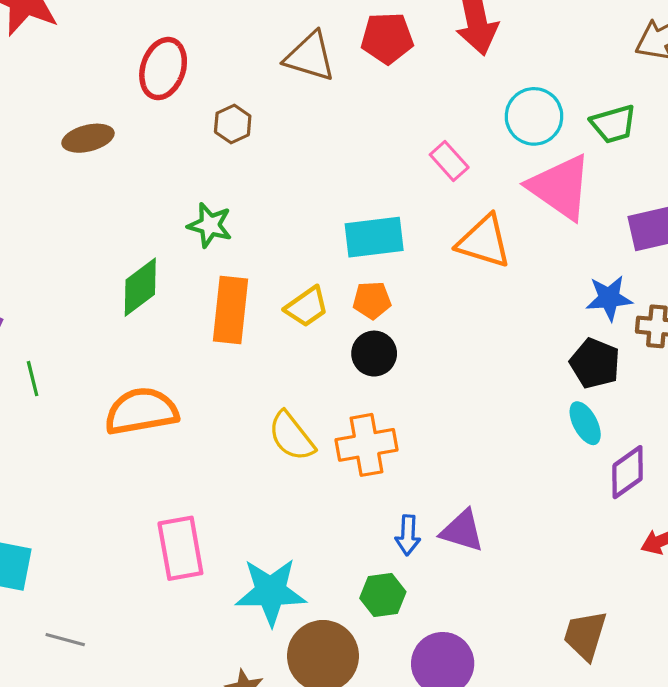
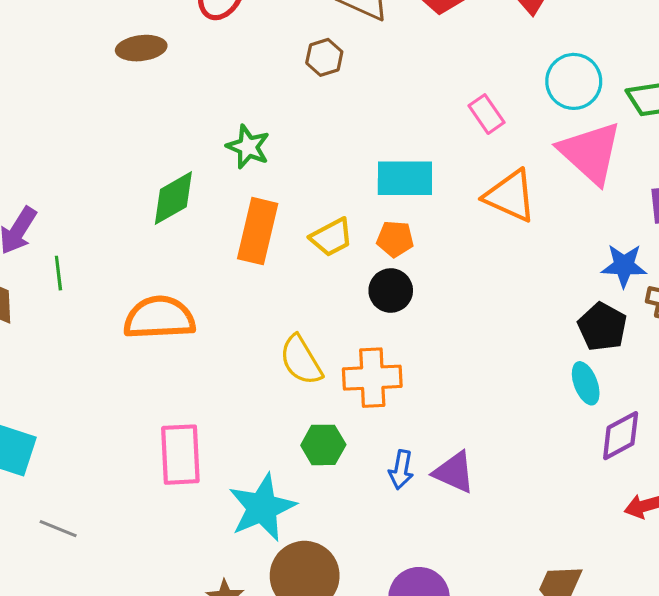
brown hexagon: (233, 124) -> (324, 57), moved
cyan star: (271, 592) -> (262, 508), turned -30
green hexagon: (383, 595) -> (323, 445), moved

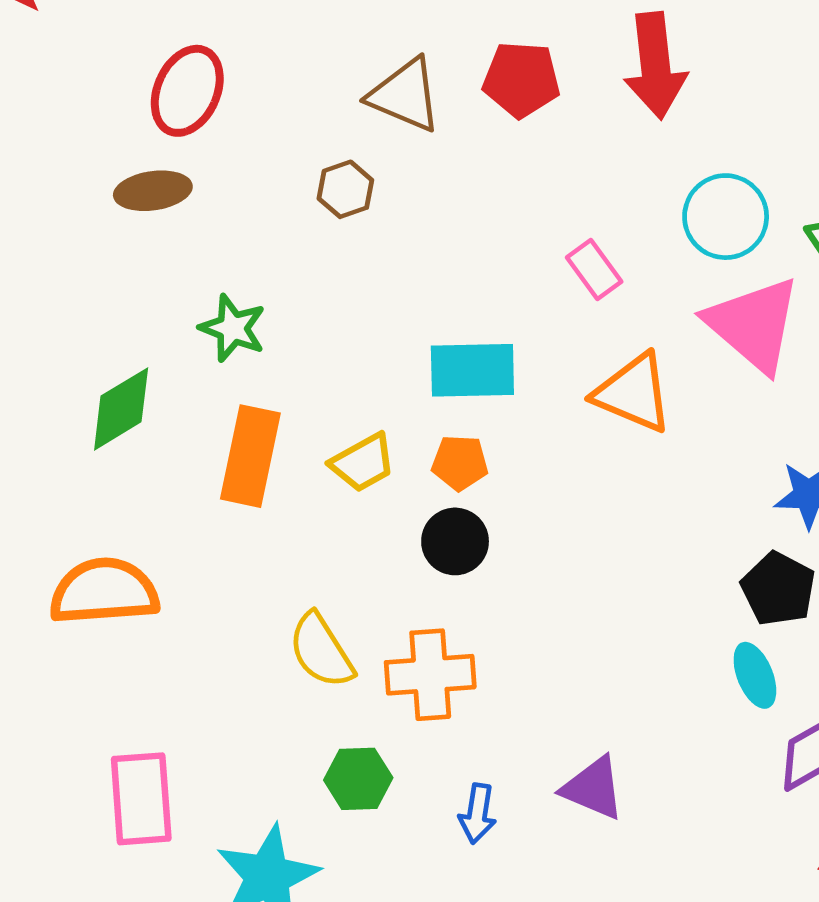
brown ellipse: (141, 48) -> (153, 191), moved
purple triangle: (454, 472) -> (593, 788), moved

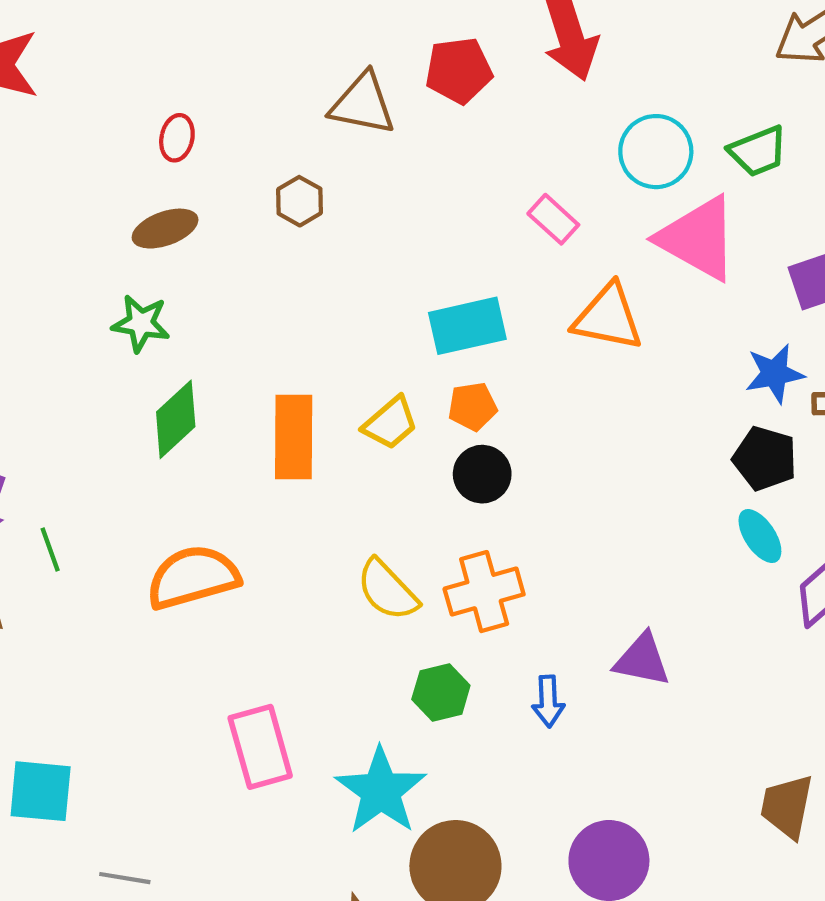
red ellipse: (187, 91) -> (177, 138), size x0.6
brown hexagon: (345, 189) -> (300, 201), moved
green star: (233, 328) -> (141, 323), moved

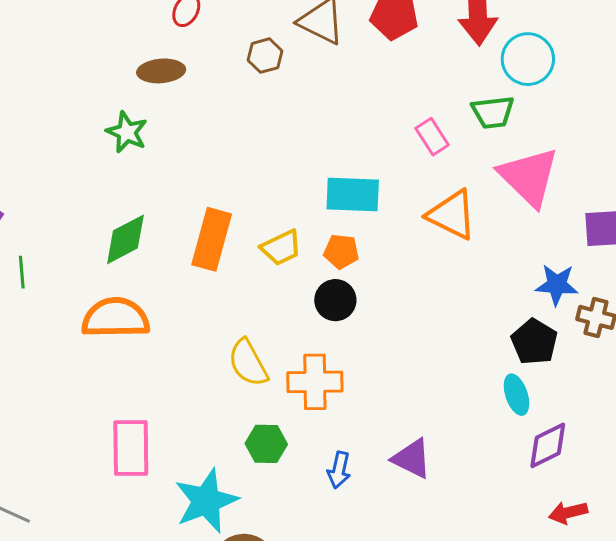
green trapezoid: (758, 151) -> (493, 112), moved
cyan circle: (656, 152) -> (528, 59), moved
brown hexagon: (300, 201) -> (265, 56), moved
green diamond: (176, 419) -> (125, 239), moved

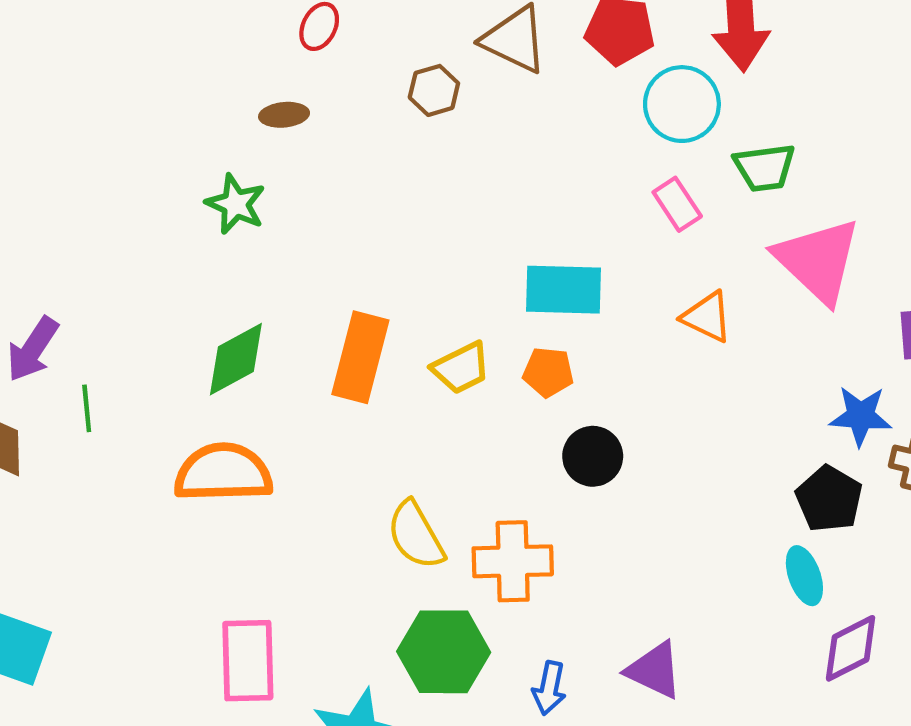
cyan circle: (528, 59) -> (682, 104), moved
brown ellipse: (161, 71) -> (284, 115), size x0.7
orange triangle: (452, 215) -> (707, 317), size x0.7
black circle: (335, 300) -> (593, 456), moved
green hexagon: (266, 444) -> (444, 652), size x1.5

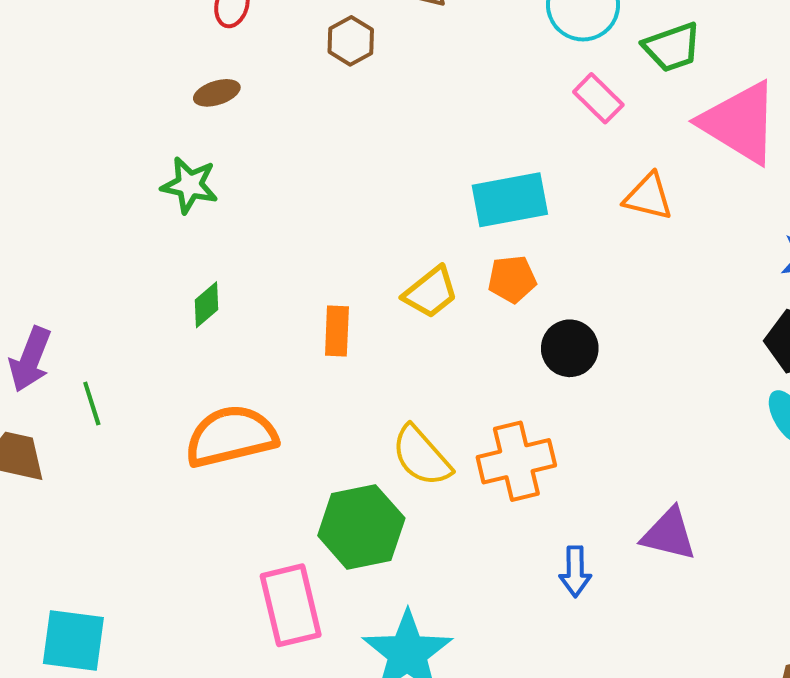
orange rectangle: (360, 357) -> (337, 331), moved, size x0.6
green diamond: (236, 359) -> (206, 305), moved, size x0.6
green hexagon: (444, 652) -> (361, 527), moved

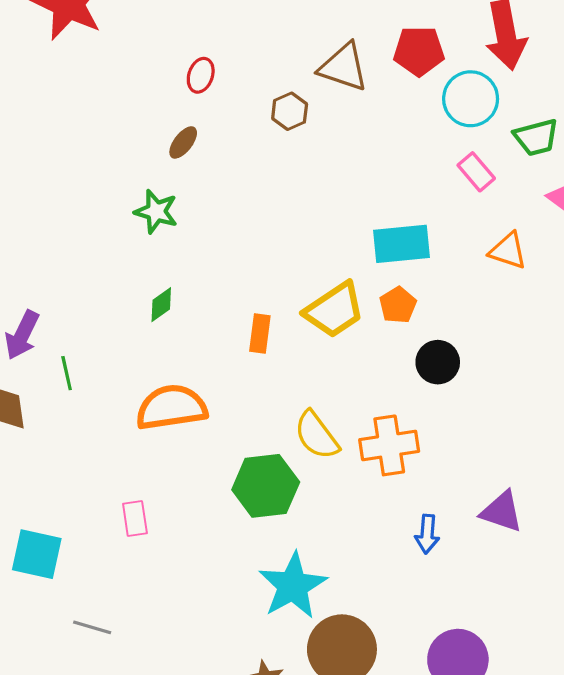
brown ellipse: (217, 93) -> (183, 142), turned -40
orange pentagon: (512, 279) -> (398, 305), turned -30
yellow trapezoid: (431, 292) -> (334, 310), size x1.4
pink rectangle: (291, 605) -> (135, 518), moved, size x0.6

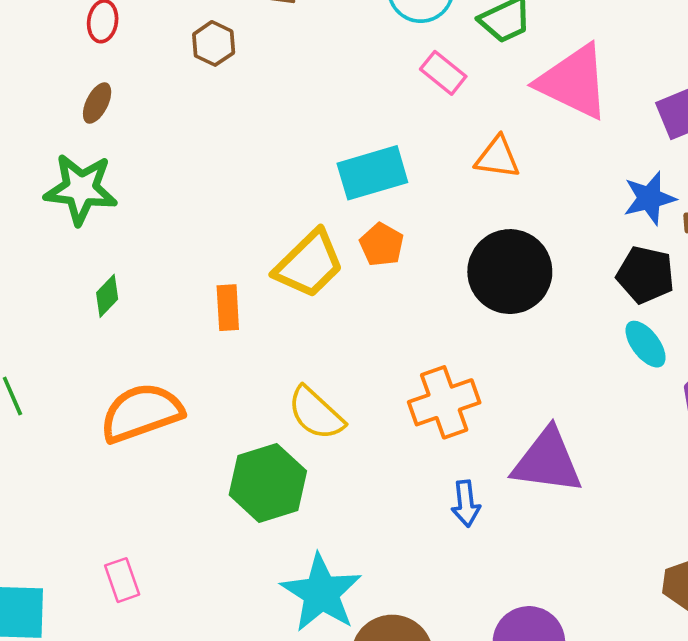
green star: (156, 212) -> (81, 189), size x1.4
black circle: (438, 362) -> (510, 272), moved, size x1.6
orange cross: (389, 445) -> (444, 402), moved
purple triangle: (502, 512) -> (547, 461), size x1.4
pink rectangle: (135, 518) -> (122, 580), moved

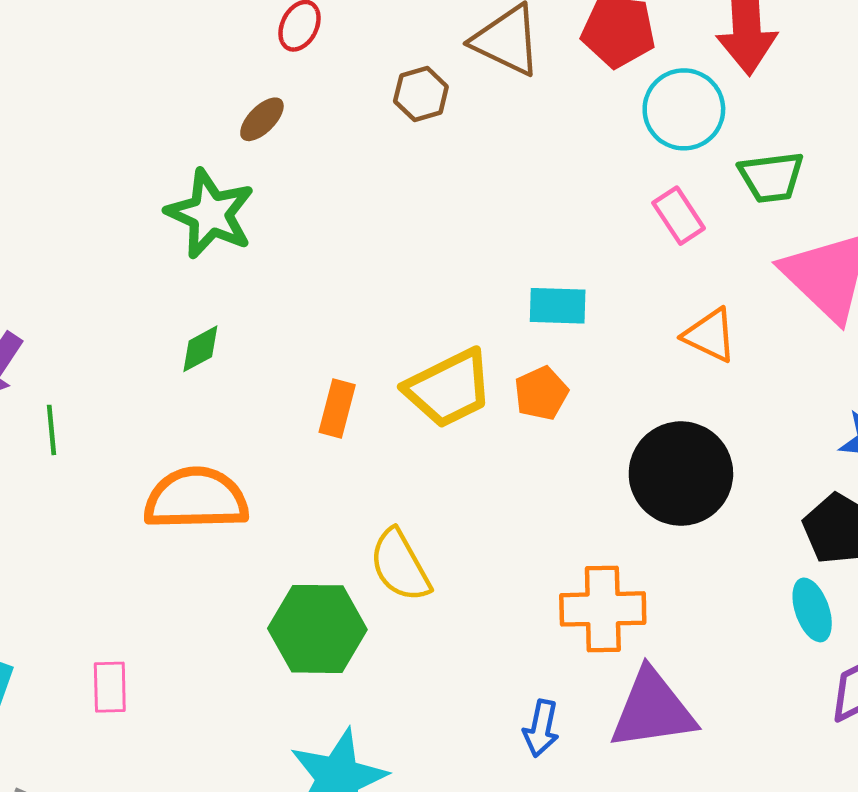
cyan rectangle: (372, 173) -> (558, 306), size x0.7
orange cross: (444, 402) -> (603, 609), moved
purple triangle: (547, 461) -> (653, 710), turned -34

